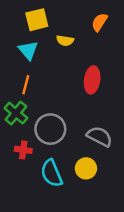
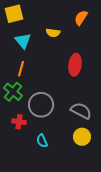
yellow square: (37, 20) -> (14, 14), moved
yellow circle: (86, 168) -> (82, 137), moved
cyan semicircle: (52, 173) -> (42, 141), size x0.6

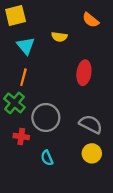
orange semicircle: (81, 18) -> (91, 20), turned -84

